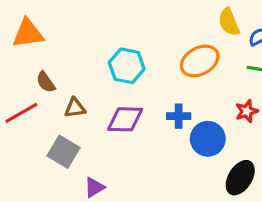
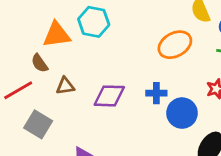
orange triangle: (28, 33) -> (57, 35), moved
cyan hexagon: (127, 66) -> (94, 22), moved
gray square: (64, 152) -> (38, 124), moved

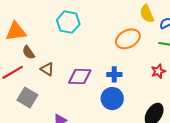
orange triangle: (57, 35) -> (16, 32), moved
brown triangle: (65, 86) -> (47, 69), turned 40
blue circle: (182, 113) -> (112, 99), moved

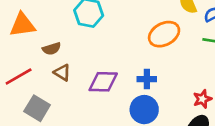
brown semicircle: (28, 52) -> (52, 49), moved, turned -72
red star: (158, 71) -> (202, 99), moved

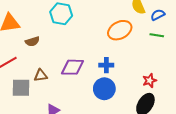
brown triangle: (62, 72) -> (41, 75), moved, turned -40
gray square: (37, 108) -> (21, 88), turned -30

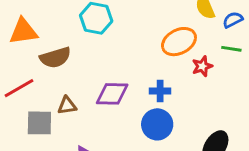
brown semicircle: (32, 41) -> (55, 58), size x1.5
red star: (150, 81) -> (202, 66), moved

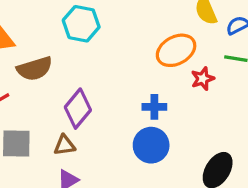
purple diamond: (112, 94) -> (78, 109), moved, turned -52
brown triangle: (67, 106) -> (65, 145), moved

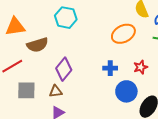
red star: (203, 79) -> (141, 67), moved
blue circle: (151, 145) -> (126, 91), moved

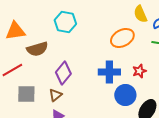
blue cross: (110, 68) -> (109, 72), size x1.5
brown triangle: (56, 91) -> (55, 95), turned -32

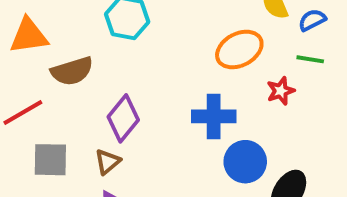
red star: (139, 71) -> (281, 91), moved

